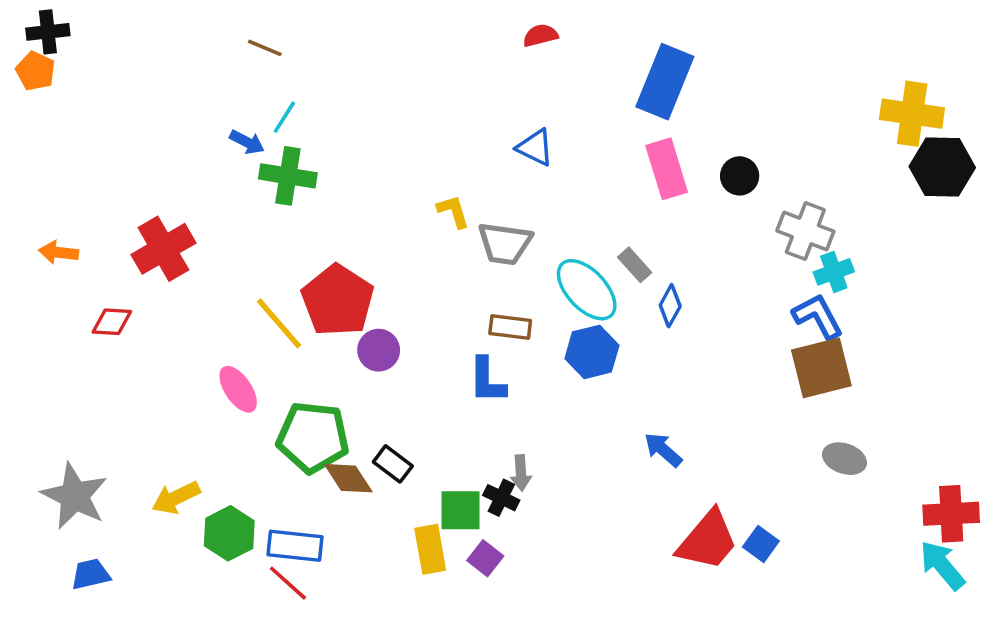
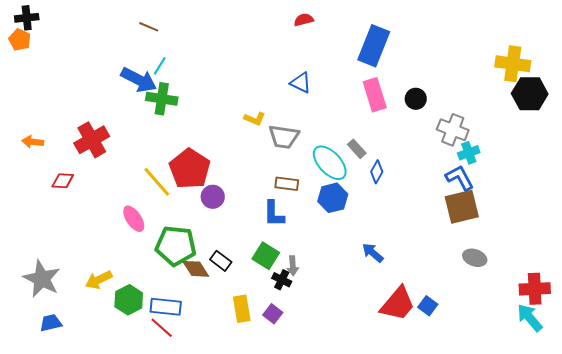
blue arrow: (247, 142) -> (139, 80), size x1.8
yellow L-shape: (453, 211) -> (255, 119), turned 130
green square: (460, 510) -> (266, 256), moved, turned 32

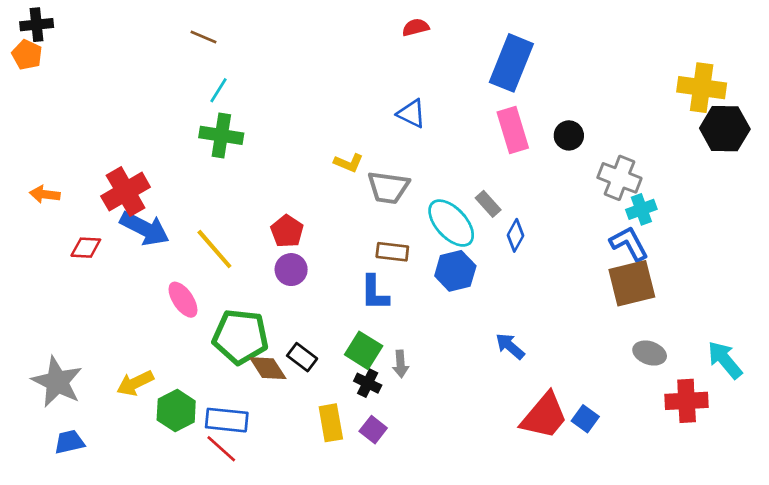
blue arrow: (139, 80) -> (145, 229), moved
red pentagon: (190, 169) -> (287, 231), moved, size x0.6
black cross: (282, 280) -> (368, 383), moved
red cross: (535, 289) -> (687, 401), moved
cyan arrow: (530, 318) -> (725, 360), moved

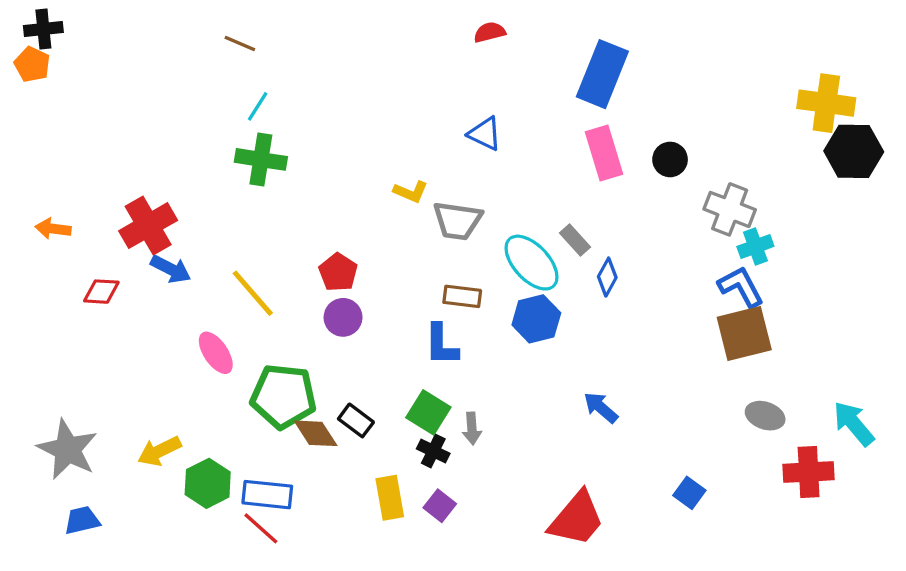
blue arrow: (145, 229) -> (171, 269), size x0.7
red trapezoid: (544, 416) -> (577, 519), moved

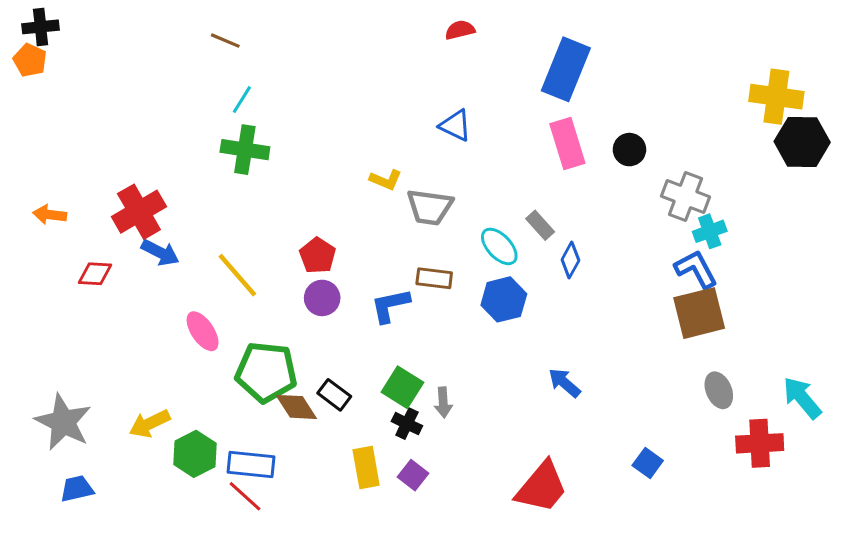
cyan ellipse: (531, 263) -> (499, 246), size x0.7
blue L-shape: (441, 345) -> (390, 306), moved, turned 78
gray ellipse: (765, 416) -> (719, 390), turned 48

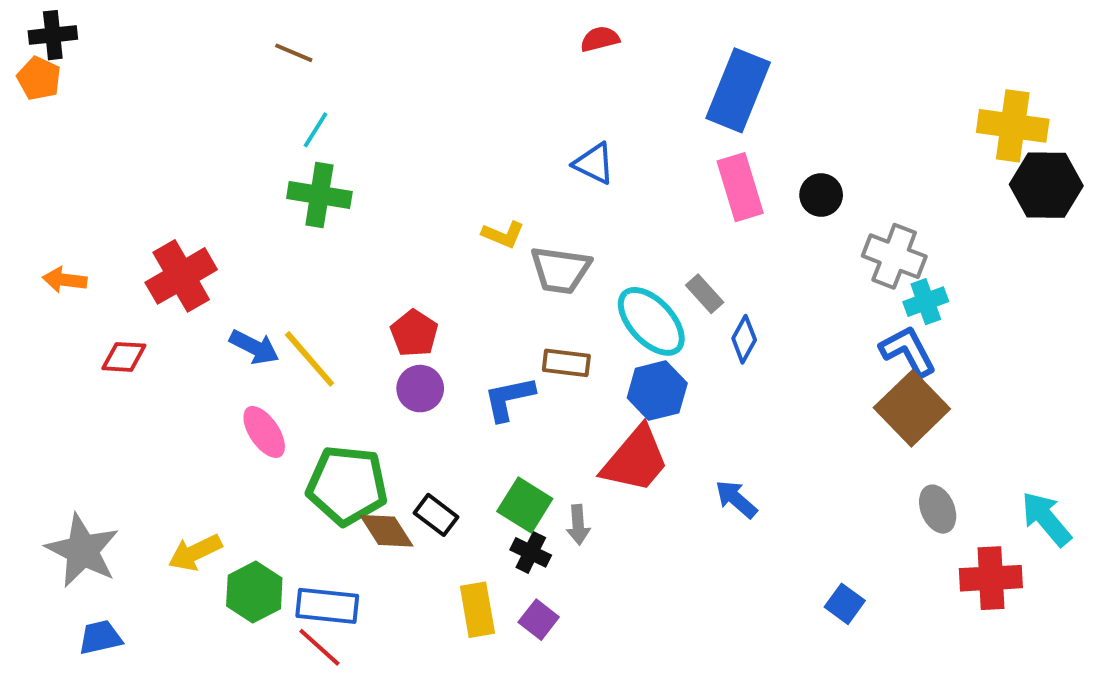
cyan ellipse: (499, 246) -> (651, 321), size x1.4
blue arrow: (160, 253) -> (254, 347), moved
brown square: (699, 313) -> (912, 408), turned -30
red trapezoid: (542, 487) -> (635, 460), moved

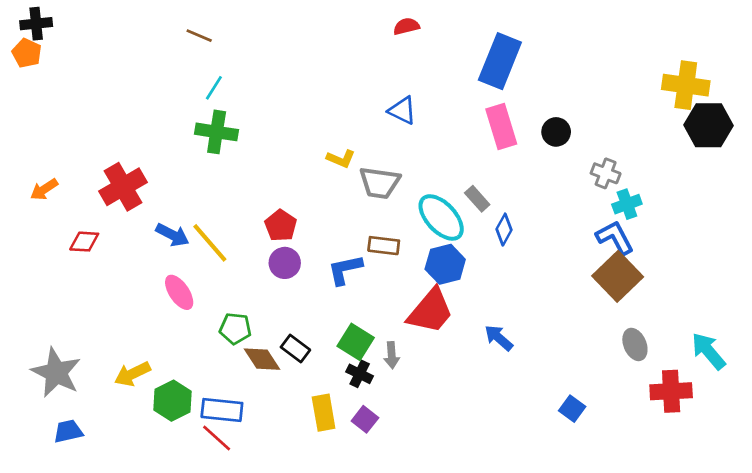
gray cross: (894, 256) -> (606, 173), size x0.7
orange arrow: (65, 280) -> (44, 189), turned -40
green pentagon: (347, 485) -> (235, 328), size x0.6

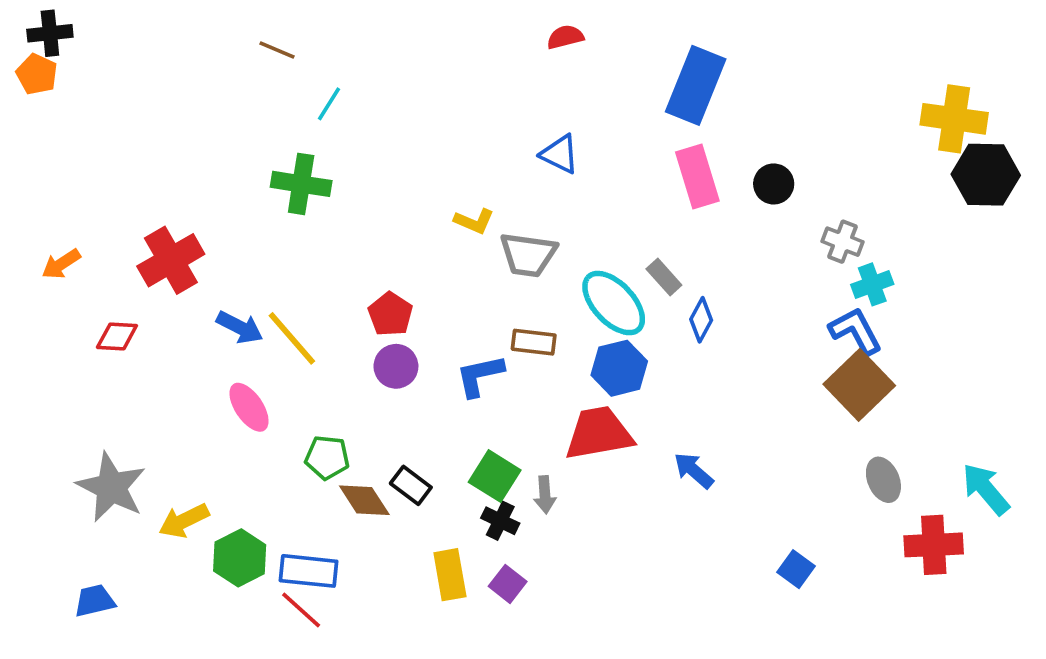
cyan line: (214, 88) -> (329, 104), moved
red trapezoid: (430, 311) -> (599, 433), turned -140
gray star: (56, 373) -> (111, 487), moved

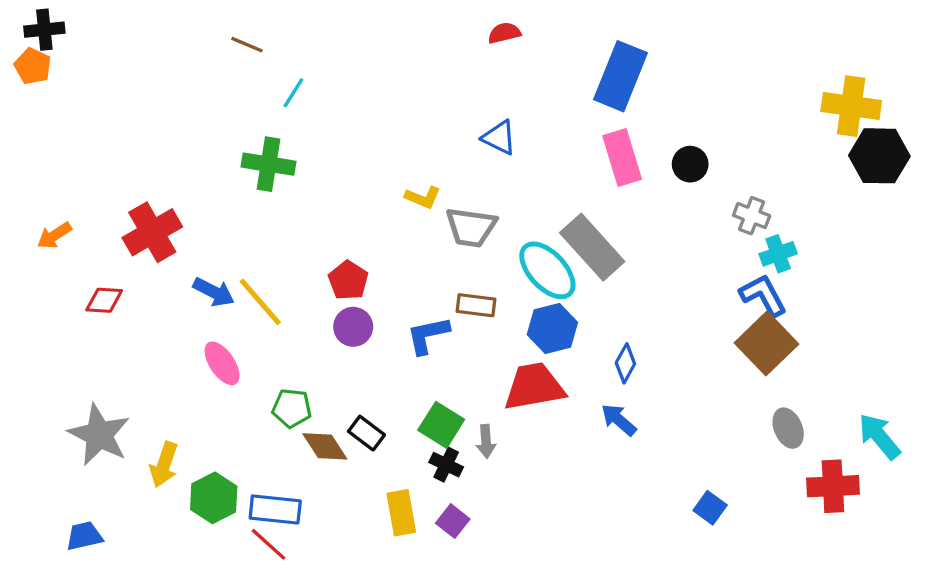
gray rectangle: (664, 277) -> (592, 247), size x2.0
blue diamond: (701, 320) -> (625, 363), moved
yellow arrow: (184, 521) -> (164, 465), turned -45

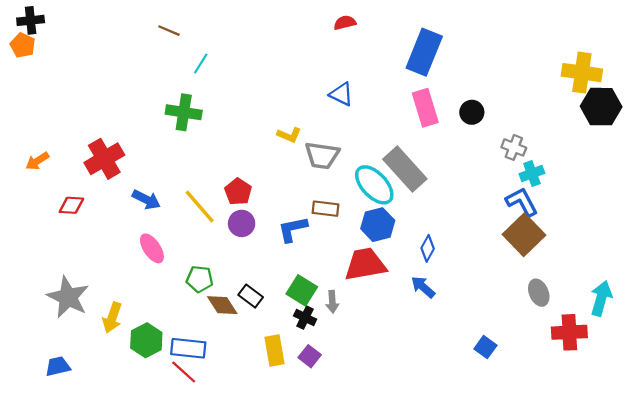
yellow line: (260, 302) -> (200, 206), moved
cyan arrow: (879, 436) -> (601, 298), turned 56

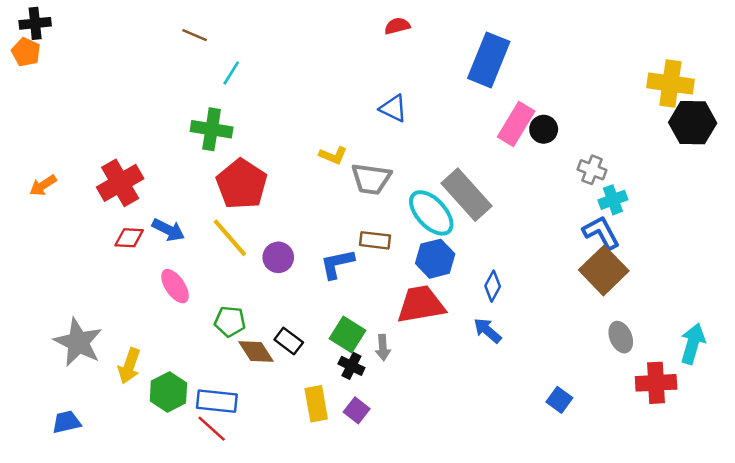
pink rectangle: (425, 108) -> (516, 124), moved, turned 48
red pentagon: (238, 192) -> (242, 184), moved, size x1.6
red diamond: (71, 205) -> (129, 238), moved

